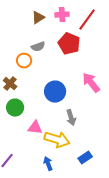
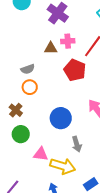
brown triangle: (38, 18) -> (51, 48), moved, turned 32
gray semicircle: (38, 47) -> (28, 69), moved

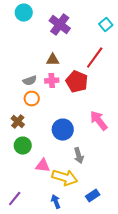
pink cross: (68, 41) -> (52, 81), moved

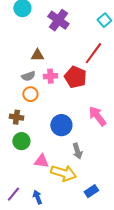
brown triangle: (53, 60) -> (37, 55), moved
brown cross: (18, 122) -> (16, 117), turned -32
blue arrow: (56, 202) -> (37, 197), moved

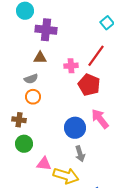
purple cross: (58, 20) -> (46, 30), moved, turned -30
pink cross: (50, 76) -> (71, 66), moved
red pentagon: (75, 77) -> (89, 85), moved
blue circle: (61, 125) -> (75, 128), moved

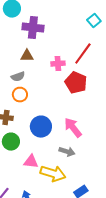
pink arrow: (100, 119) -> (73, 128), moved
blue circle: (75, 128) -> (41, 127), moved
gray arrow: (80, 154) -> (67, 152), turned -56

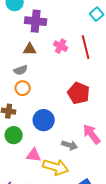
red line: (83, 54) -> (86, 47), turned -50
pink cross: (58, 64) -> (61, 46), moved, turned 32
red pentagon: (76, 83) -> (79, 93), moved
pink arrow: (73, 128) -> (92, 134), moved

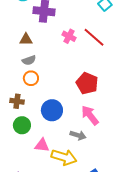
red line: (86, 47) -> (94, 37), turned -35
brown triangle: (30, 49) -> (26, 39), moved
pink arrow: (92, 134) -> (90, 115), moved

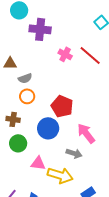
brown triangle: (26, 39) -> (10, 63), moved
red pentagon: (87, 83) -> (62, 106), moved

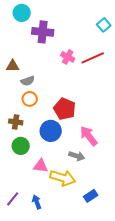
red line: (90, 55) -> (93, 58), turned -65

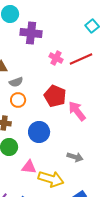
red pentagon: (65, 109) -> (55, 96), moved
pink arrow: (89, 136) -> (77, 111), moved
gray arrow: (77, 156) -> (75, 157), moved

